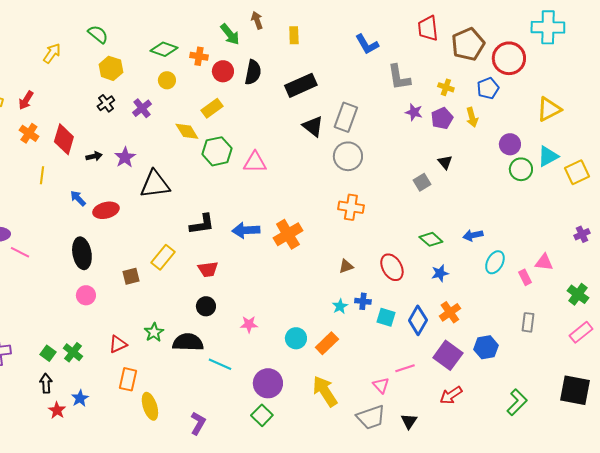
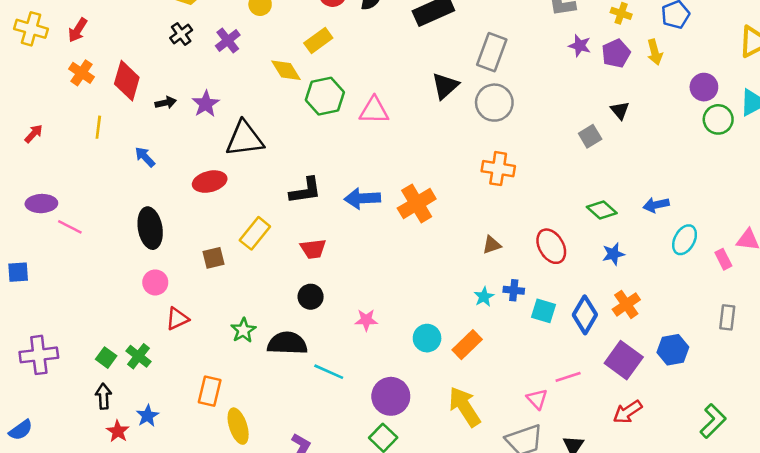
black triangle: (313, 126) -> (445, 86), moved, turned 40
red ellipse: (106, 210) -> (210, 182), moved
red triangle: (118, 344) -> (177, 319), moved

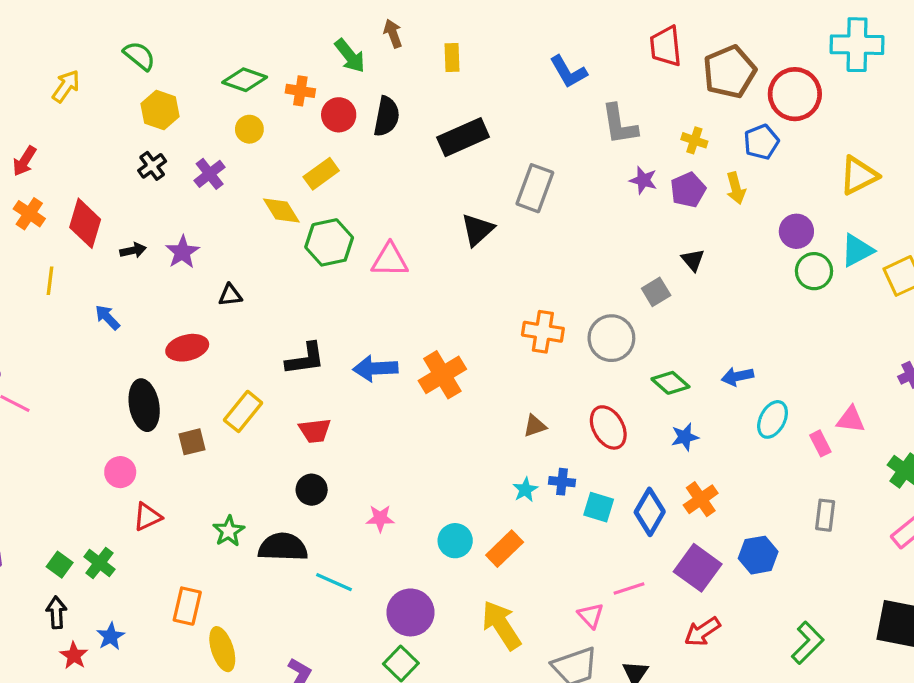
gray circle: (494, 103) -> (611, 338), moved
black triangle: (245, 139) -> (230, 295), size x0.5
black ellipse: (150, 228) -> (144, 405), moved

